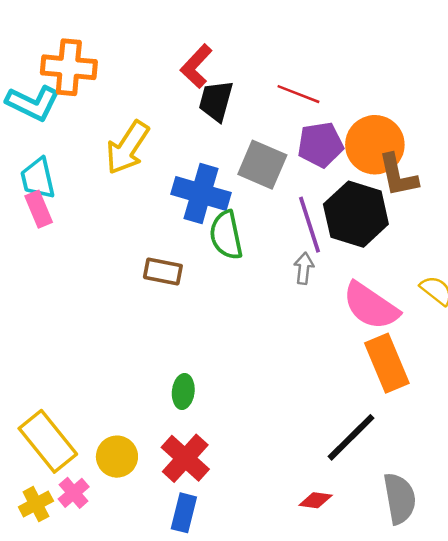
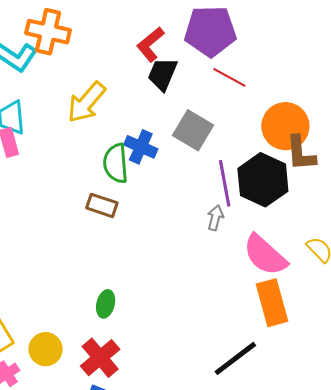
purple pentagon: (320, 145) -> (210, 31), moved, size x1.4
blue cross: (201, 193) -> (141, 147), size x0.7
green semicircle: (226, 235) -> (116, 163), moved

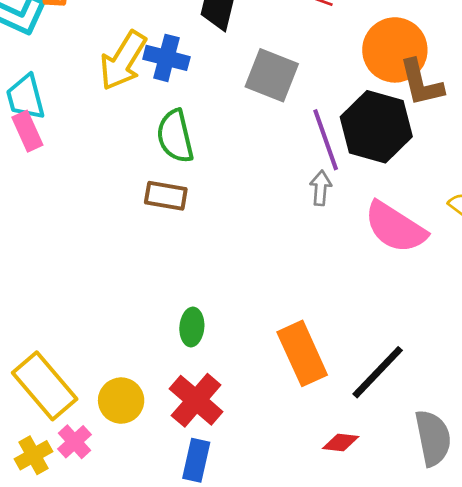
blue cross: (141, 147) -> (166, 58), moved
orange rectangle: (272, 303) -> (302, 353), moved

